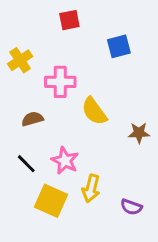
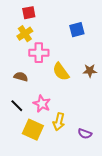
red square: (69, 20) -> (29, 13), moved
yellow cross: (20, 60) -> (25, 34), moved
brown semicircle: (32, 119) -> (21, 77), turned 32
brown star: (139, 133) -> (90, 71), moved

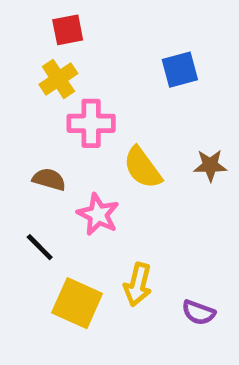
pink star: (42, 104) -> (98, 214), moved

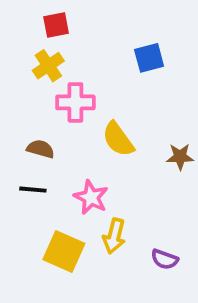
brown star: (210, 165) -> (180, 157), moved
pink star: (98, 214) -> (91, 197), moved
black line: (40, 247) -> (33, 190), moved, turned -40

